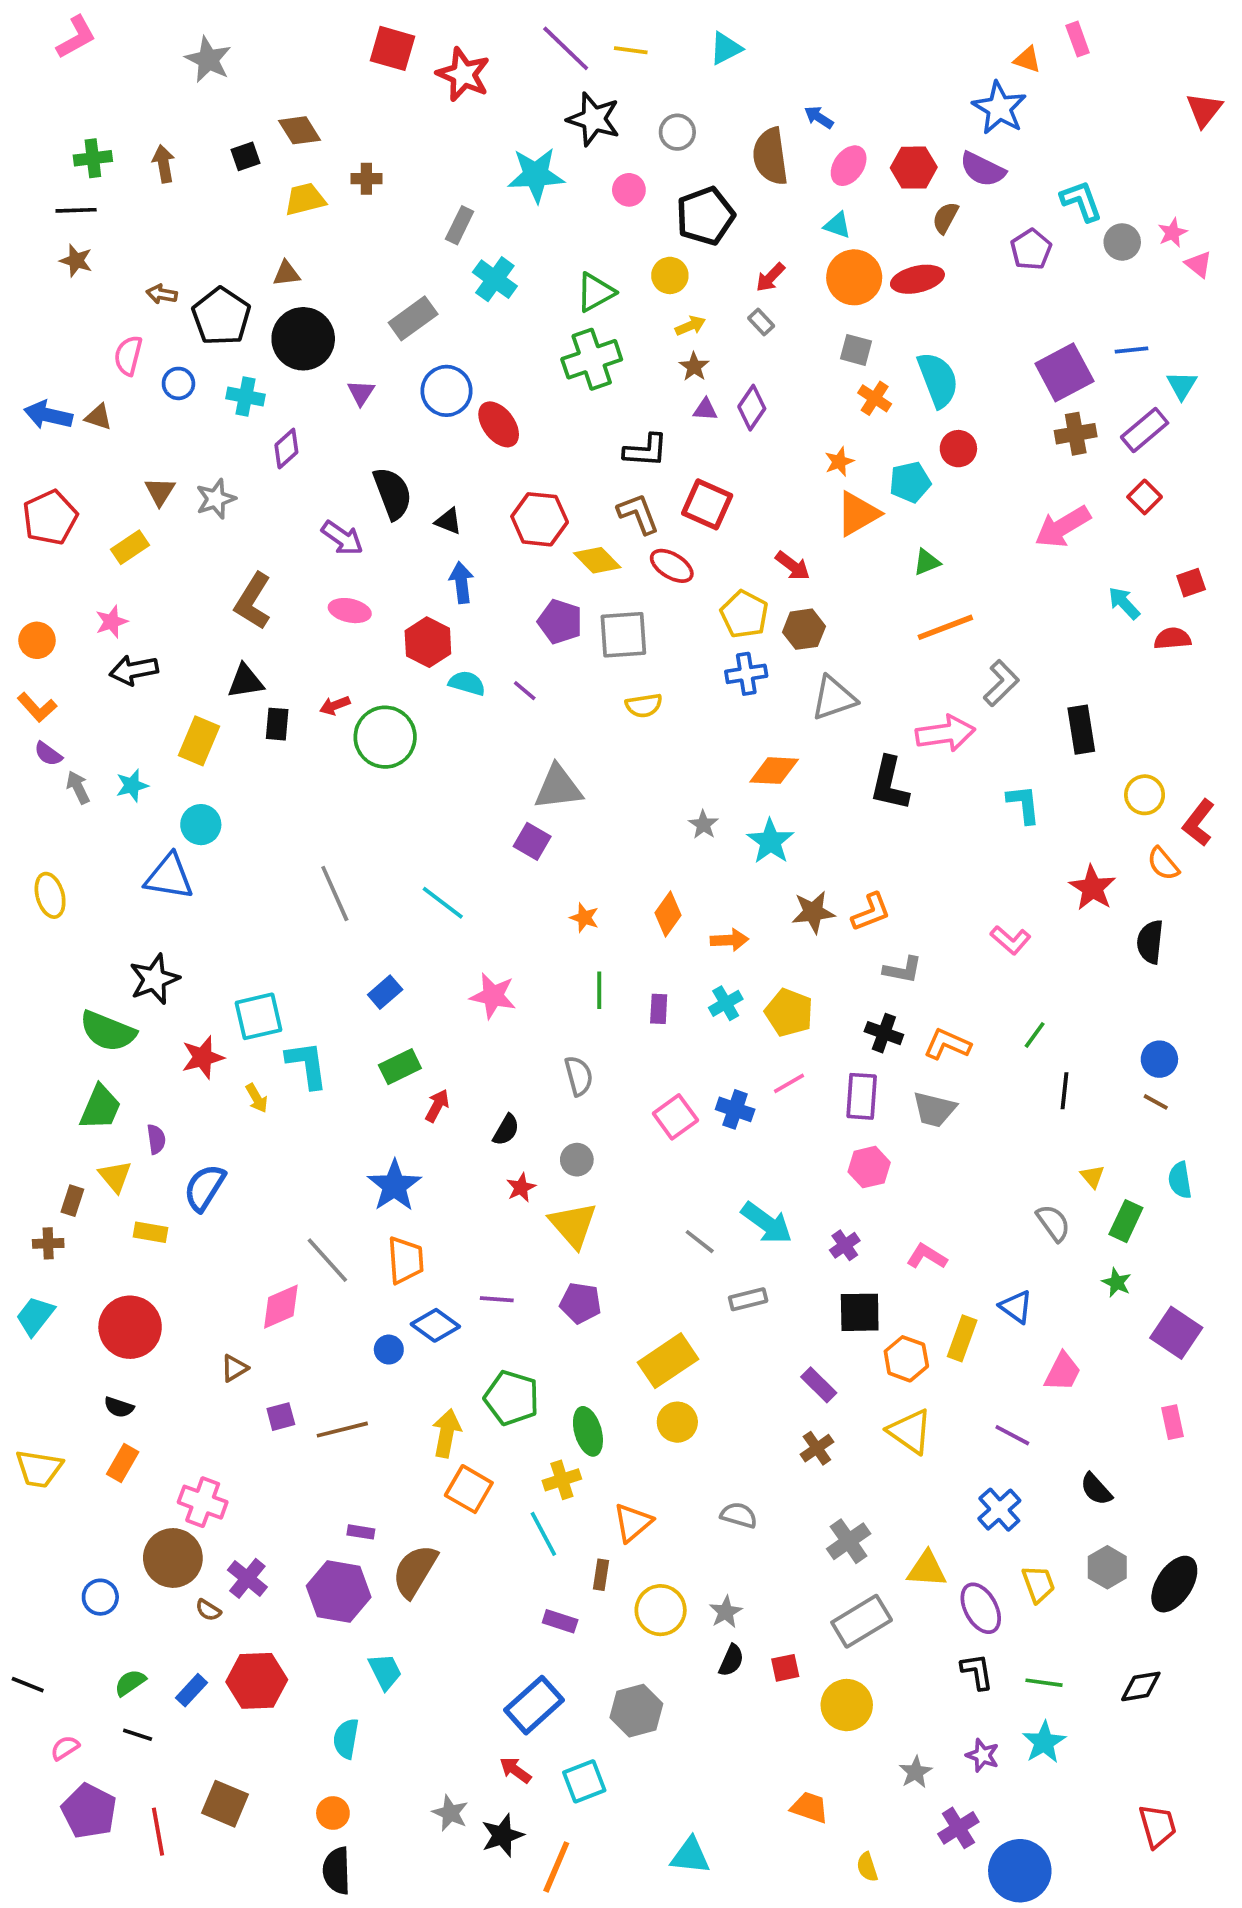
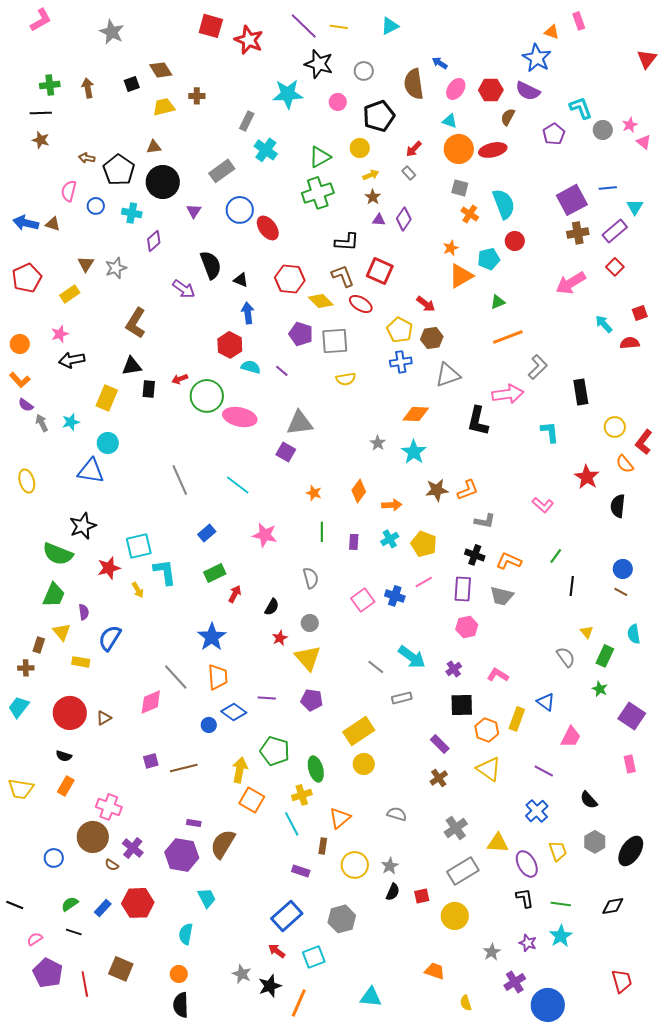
pink ellipse: (350, 611) -> (240, 417), moved, size x1.5
brown triangle: (234, 1368) -> (104, 718), moved

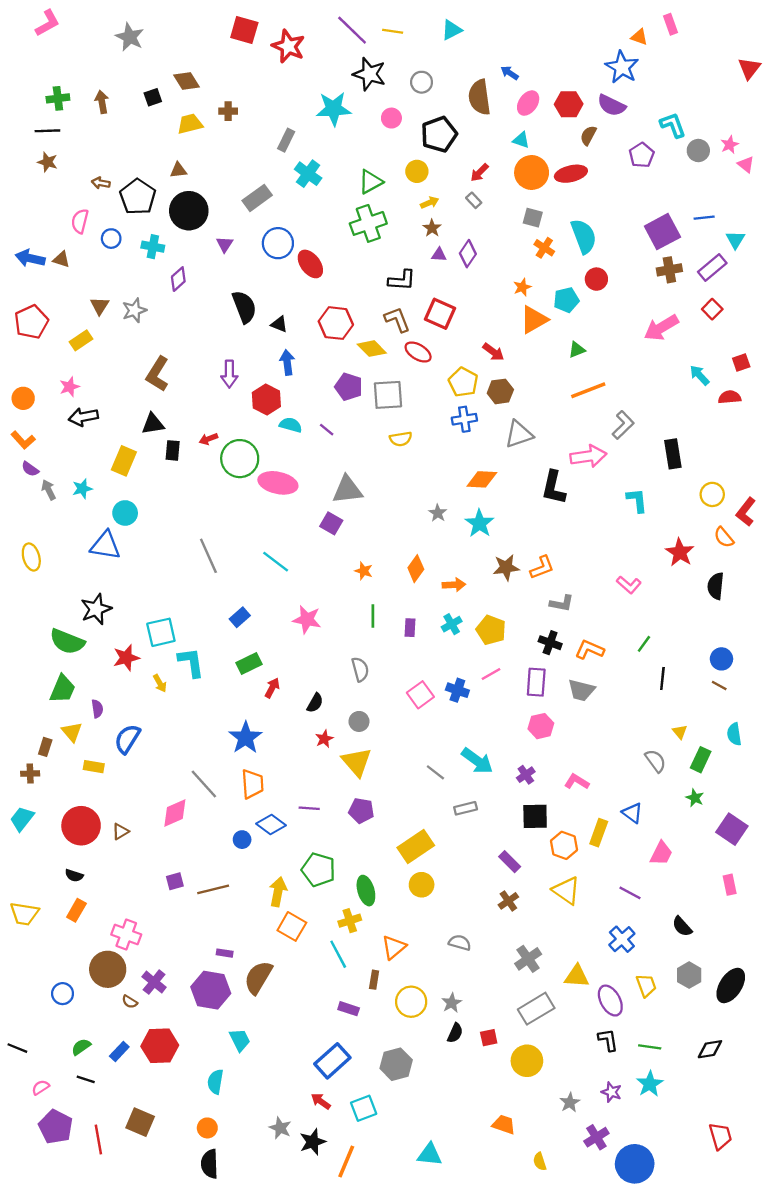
purple arrow: (184, 289) -> (229, 374), moved, turned 55

